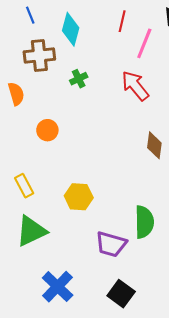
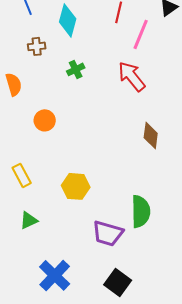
brown cross: (39, 55) -> (37, 46), size x0.6
green triangle: (31, 231) -> (29, 220), size x0.6

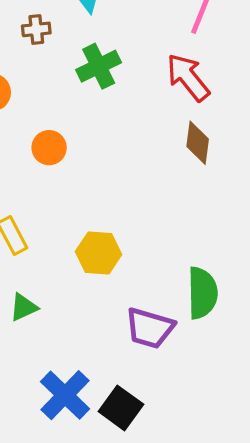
green cross: (76, 69) -> (99, 66), size x1.5
brown diamond: (151, 135) -> (198, 143), moved
black square: (118, 282) -> (121, 408), moved

